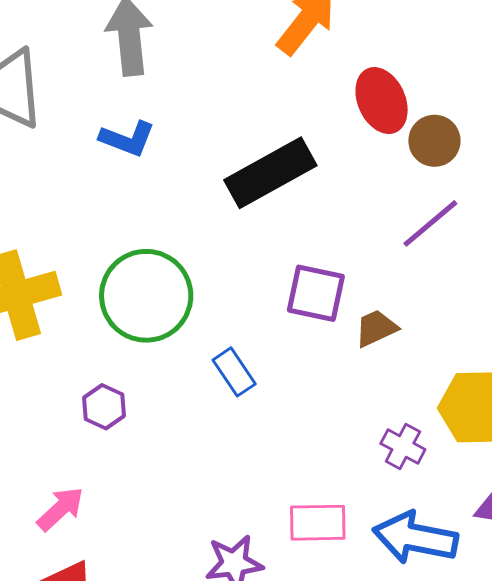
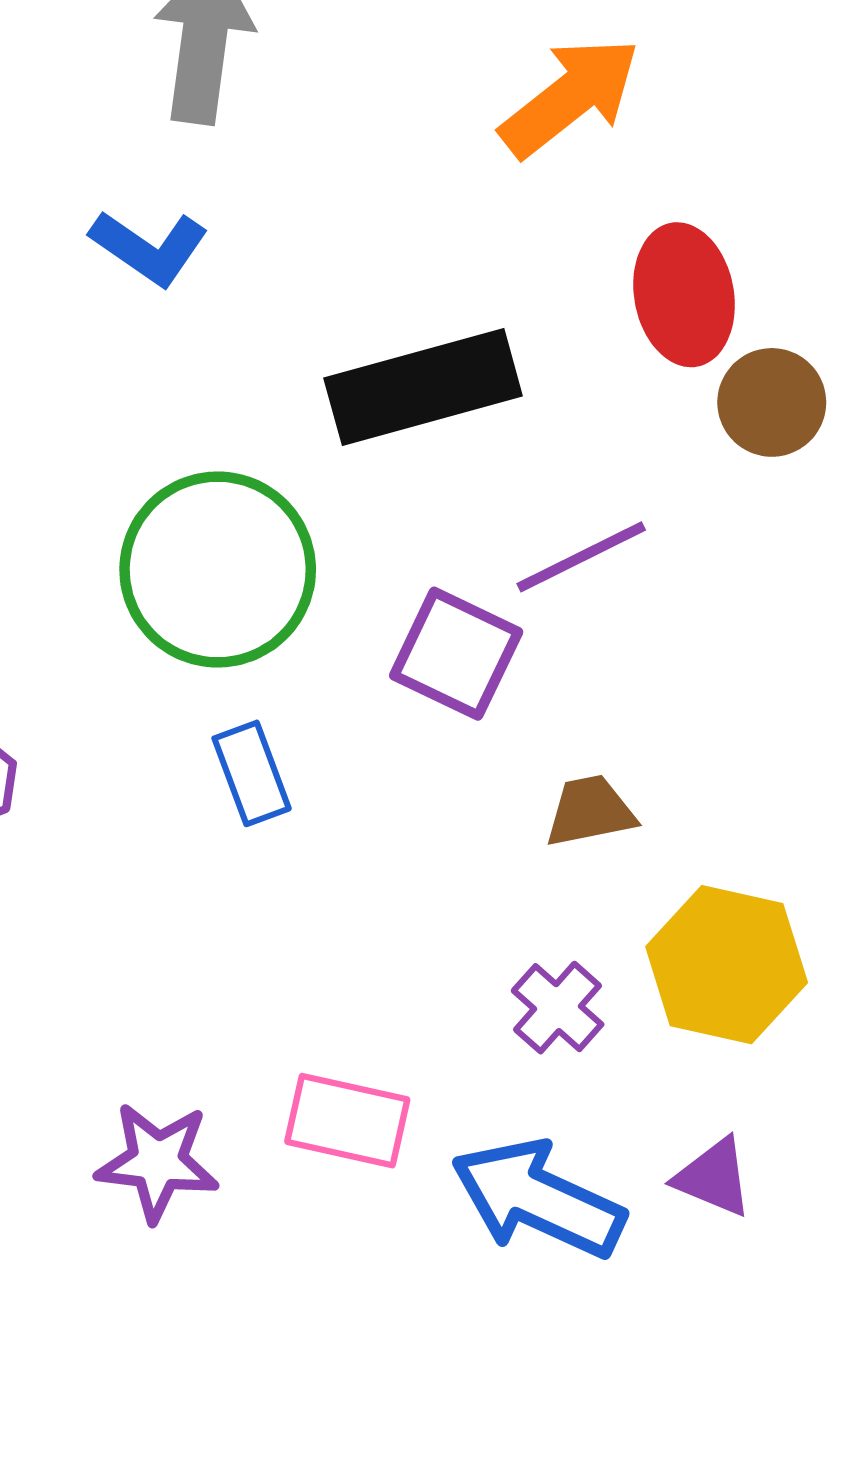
purple line: (430, 223) -> (581, 557), moved
green circle: (146, 296) -> (218, 570), moved
brown trapezoid: (376, 328) -> (590, 811), moved

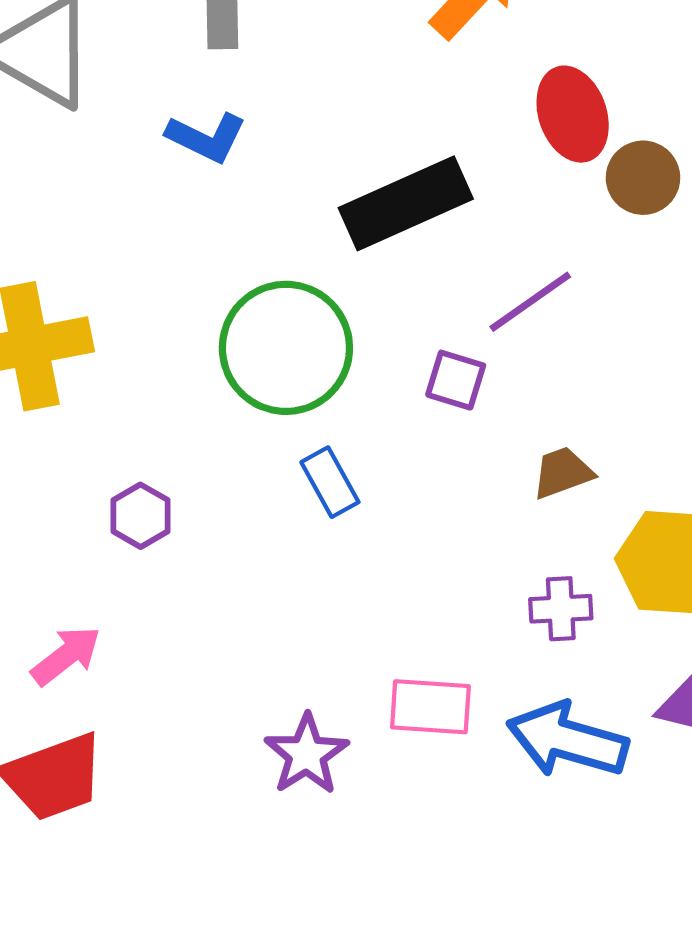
purple square: (456, 654) -> (456, 380), size x0.7
purple cross: (558, 1008) -> (561, 609), turned -36
purple star: (157, 1162) -> (306, 754), turned -30

